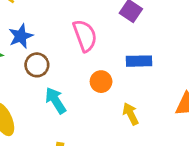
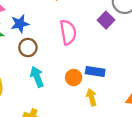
blue rectangle: (139, 61) -> (95, 72), moved
orange circle: (101, 82) -> (74, 78), moved

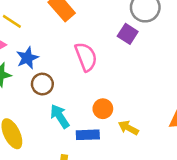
blue rectangle: (95, 72) -> (88, 135), moved
yellow arrow: (91, 97) -> (128, 128), turned -35

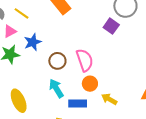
pink semicircle: (86, 57) -> (85, 60), moved
brown circle: (42, 84) -> (57, 61), moved

